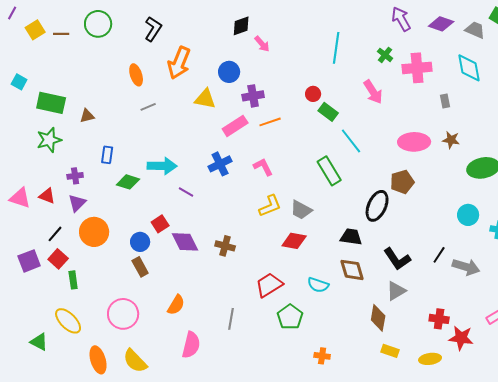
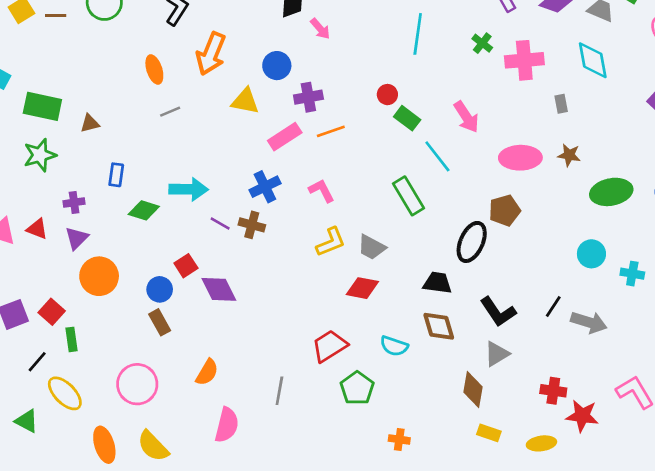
pink arrow: (373, 92) -> (466, 117), moved
black line: (55, 234) -> (37, 362), moved
brown cross: (225, 246) -> (252, 225), moved

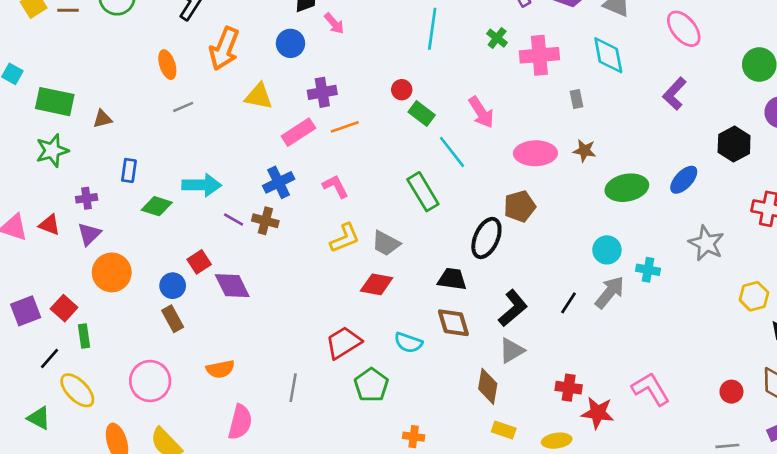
blue circle: (277, 66) -> (290, 43), moved
black L-shape: (498, 312) -> (513, 308), turned -96
gray arrow: (589, 322) -> (610, 292), moved, turned -68
orange semicircle: (207, 372) -> (220, 369), turned 48

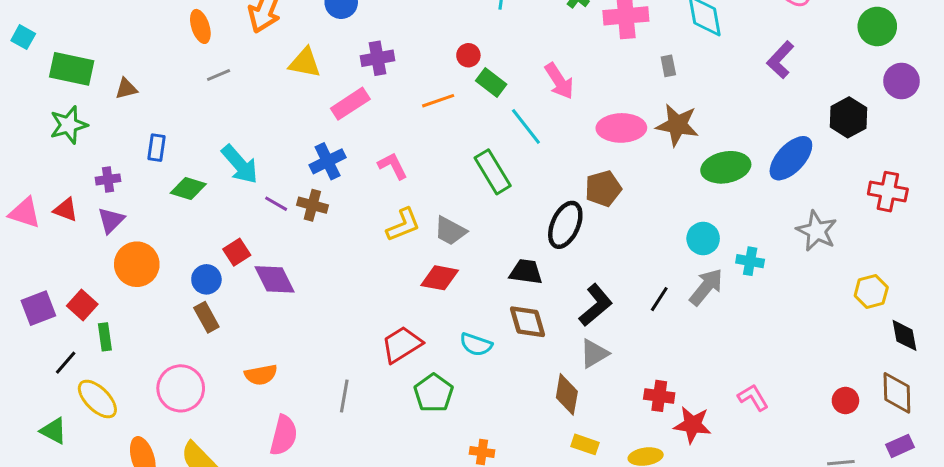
orange line: (345, 127) -> (438, 101), moved
brown star: (584, 151) -> (677, 125), size x1.6
blue ellipse: (684, 180) -> (791, 158), size x1.4
cyan arrow: (202, 185) -> (240, 164), turned 48
pink L-shape: (651, 389) -> (753, 397), size x0.7

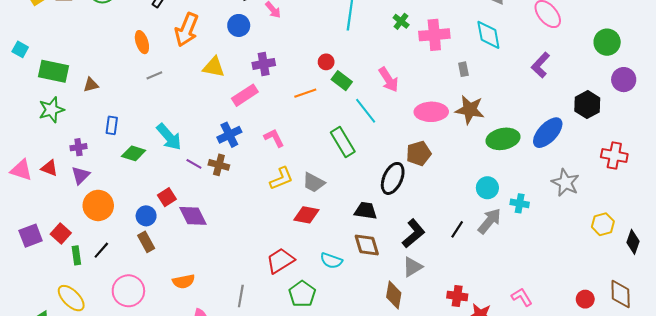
black diamond: (905, 335) -> (633, 242), moved, turned 30
black line: (66, 363) -> (101, 250), moved

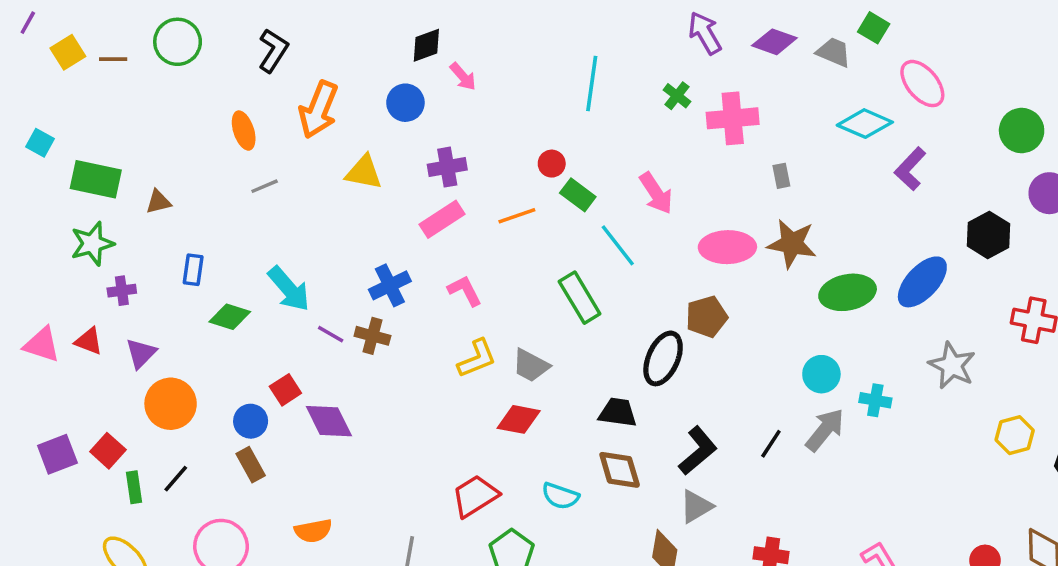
cyan diamond: (488, 35) -> (865, 124), moved, turned -56
pink rectangle: (245, 95) -> (442, 219), moved
purple cross: (78, 147) -> (122, 291), moved

